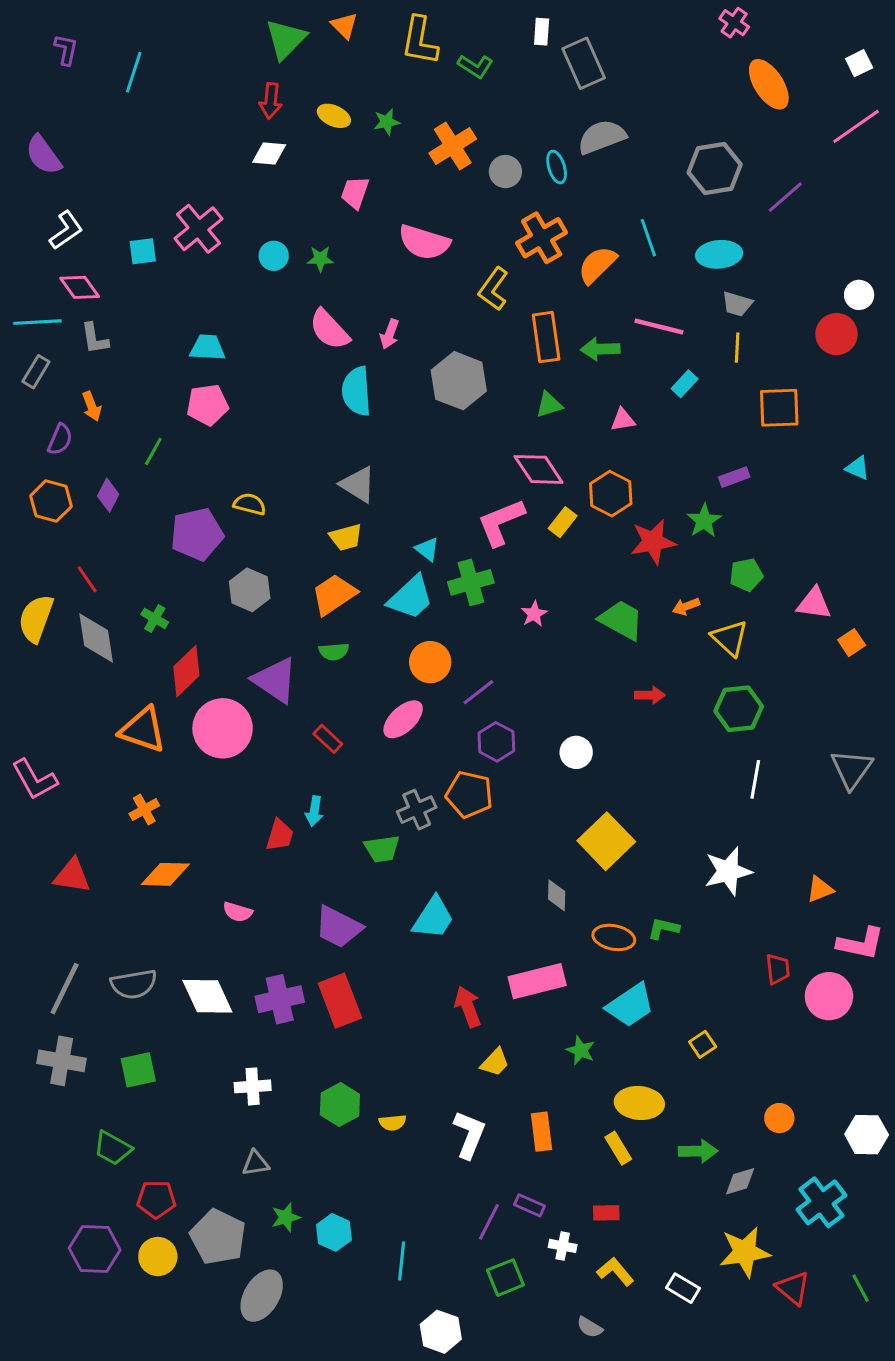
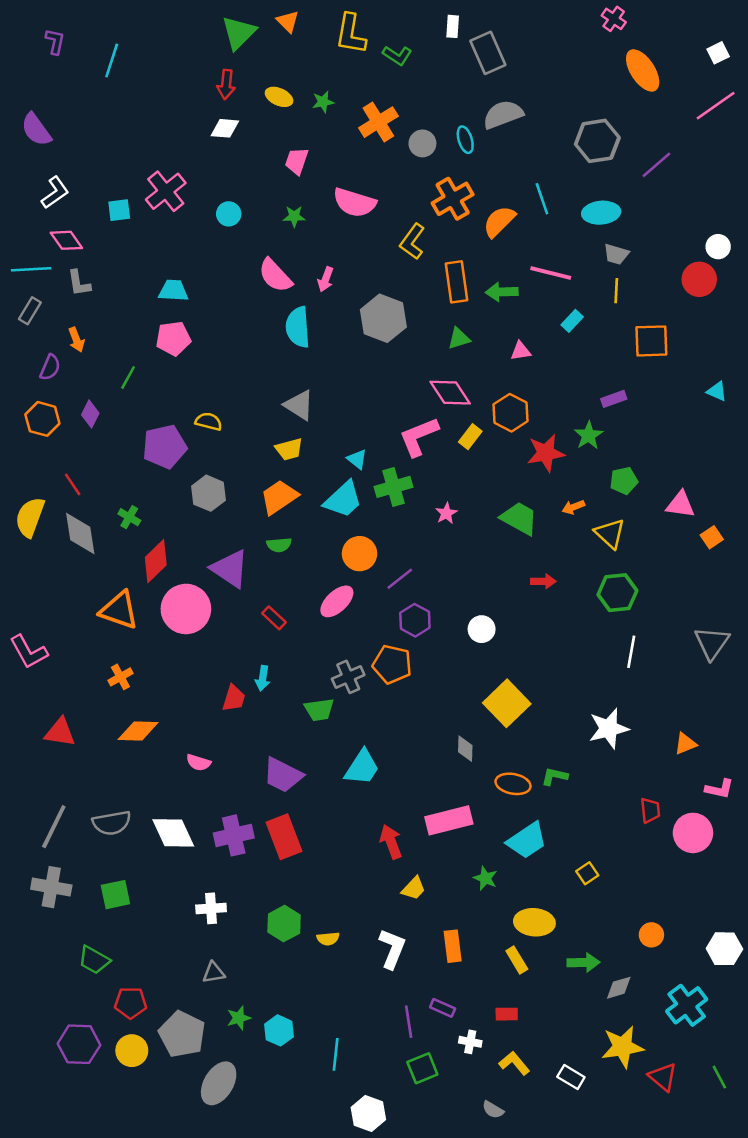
green star: (320, 259) -> (294, 216), moved
pink L-shape: (861, 943) -> (719, 789), size x0.7
purple line: (489, 1222) -> (409, 1022), turned -36

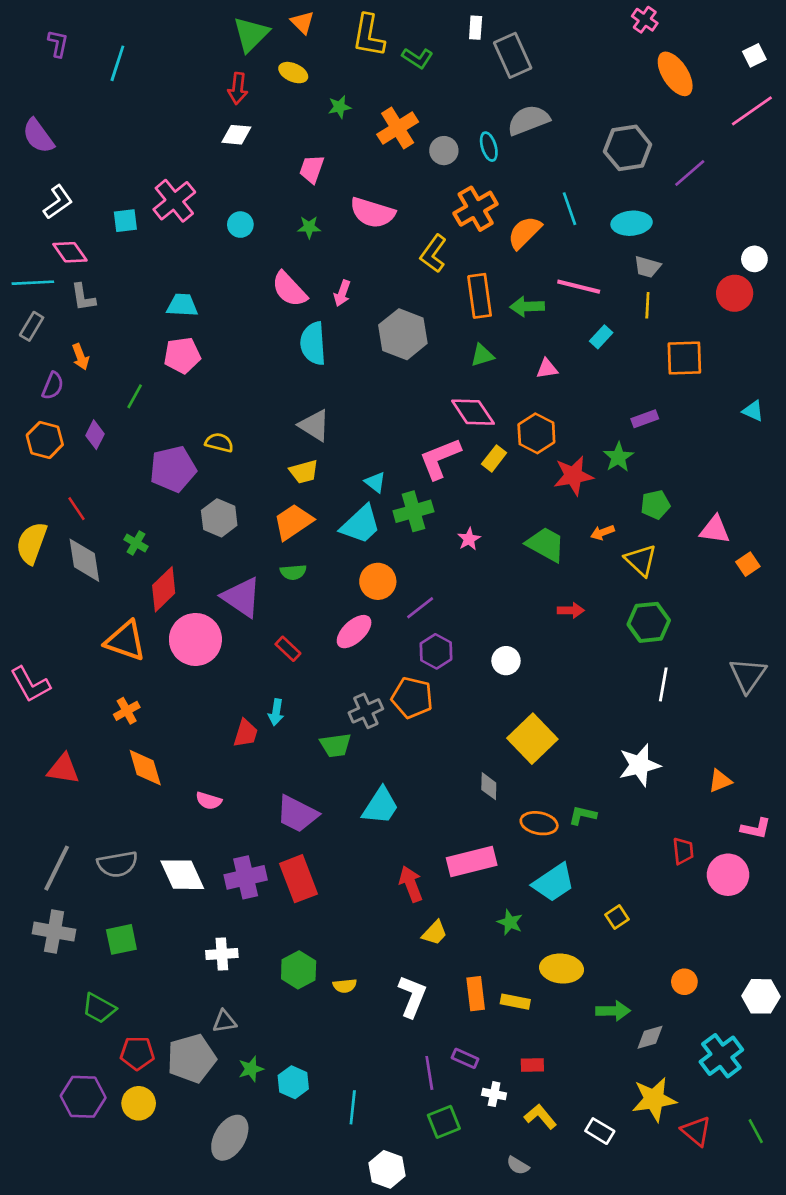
yellow ellipse: (279, 97) -> (293, 73), moved
orange diamond: (138, 731) -> (145, 768), turned 72
yellow rectangle: (517, 960) -> (515, 1002), moved, turned -48
gray pentagon: (182, 1034) -> (191, 1058), moved, turned 30

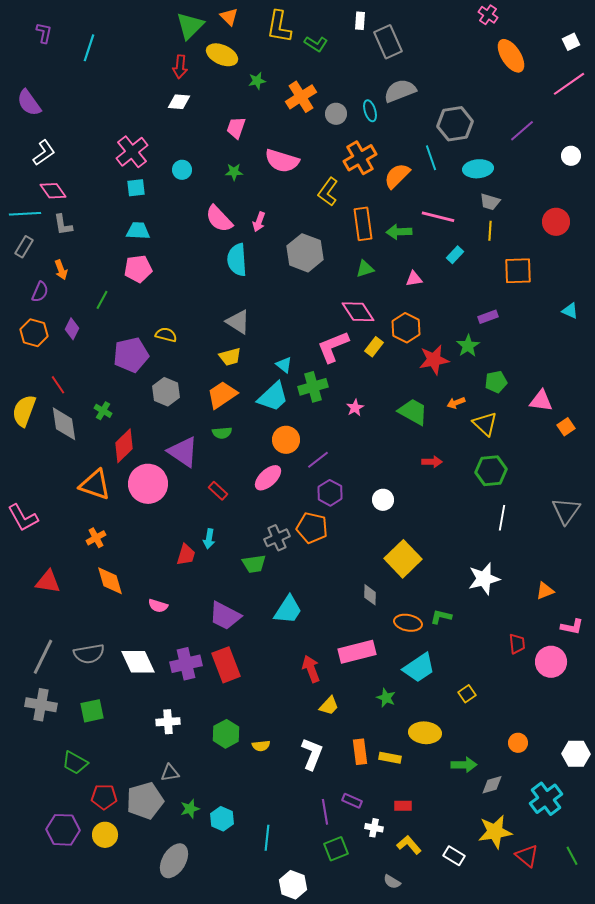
yellow ellipse: (293, 73) -> (222, 55), size x1.4
gray hexagon: (628, 148) -> (455, 124), moved
cyan square: (125, 221) -> (136, 188), moved
white circle: (754, 259) -> (571, 156), moved

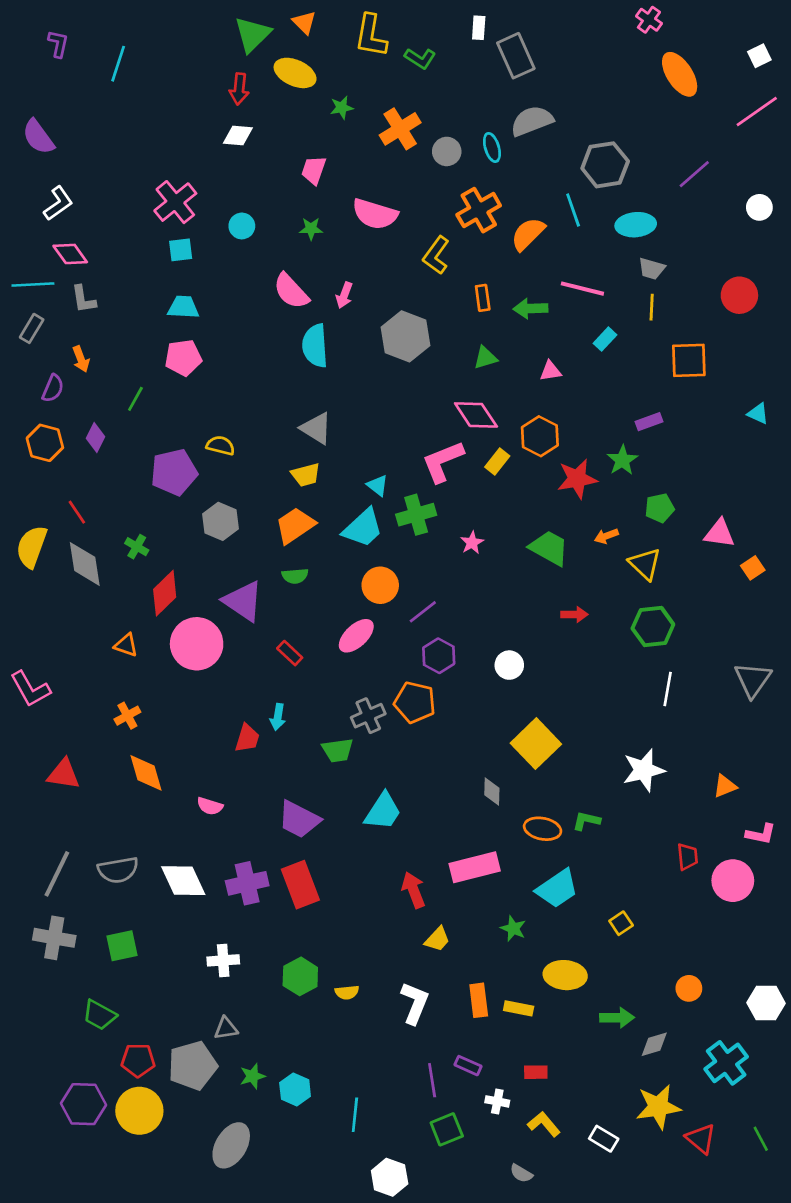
orange rectangle: (363, 224) -> (483, 298), size x0.6
orange triangle: (95, 485) -> (126, 645), size x0.6
yellow circle: (105, 835) -> (139, 1111), size x1.4

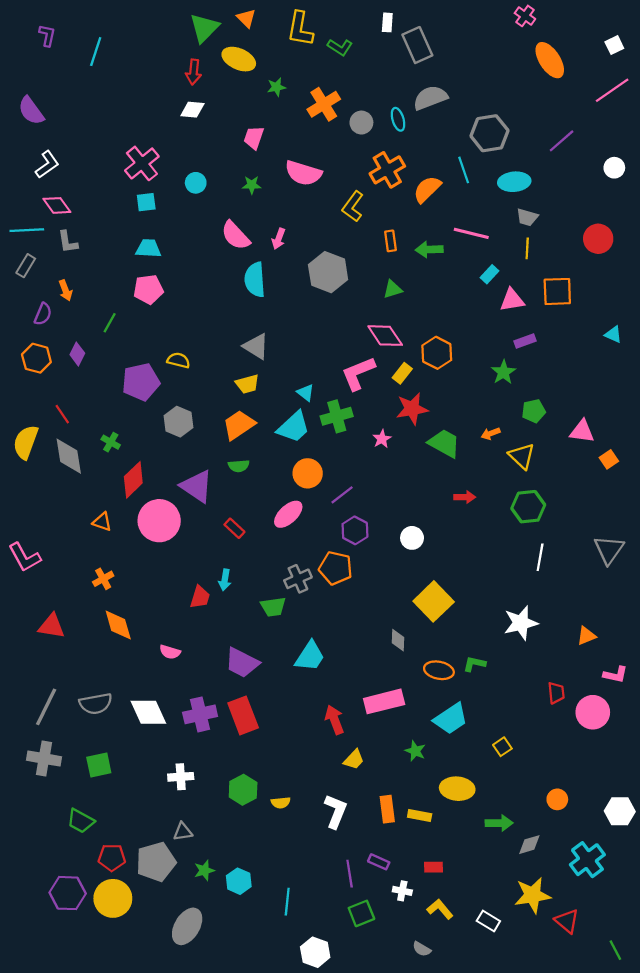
pink triangle: (551, 371) -> (512, 300), moved, size x1.4
red star: (577, 479) -> (412, 409), moved
green line: (761, 1139) -> (615, 950), moved

